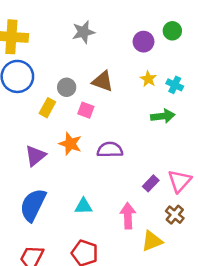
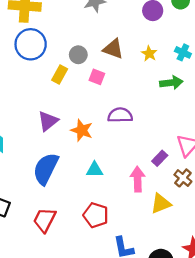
yellow star: (148, 79) -> (149, 54), moved
orange star: (70, 144) -> (82, 130), moved
purple rectangle: (151, 183) -> (160, 158), moved

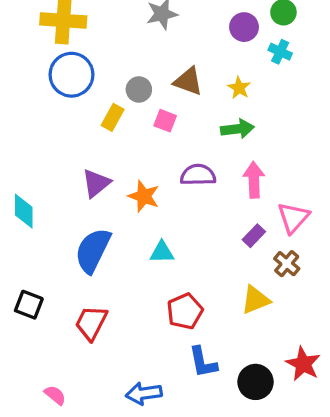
cyan cross: (183, 52) -> (280, 52), moved
green arrow: (171, 83) -> (237, 129), moved
pink arrow: (138, 179) -> (254, 180), moved
red pentagon: (96, 215) -> (185, 311), moved, turned 30

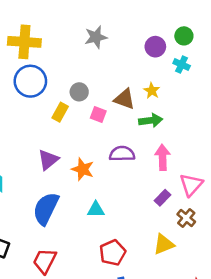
brown triangle: (188, 81) -> (124, 99), moved

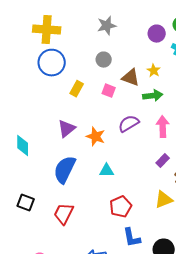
gray circle: (79, 92) -> (104, 60), moved
purple semicircle: (122, 154) -> (129, 124), turned -30

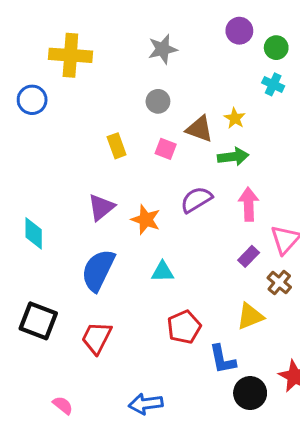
purple circle: (157, 34) -> (239, 31), moved
blue circle: (52, 63) -> (32, 100), moved, size x0.7
yellow rectangle: (77, 89) -> (117, 146), turned -49
black square: (26, 203) -> (38, 321), size x1.4
blue L-shape: (132, 238) -> (222, 359), moved

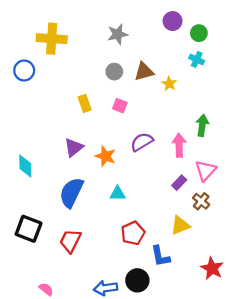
brown triangle: (199, 129) -> (144, 72), moved, turned -35
green arrow: (233, 157) -> (202, 125), moved, turned -75
black circle: (250, 393) -> (137, 280), moved

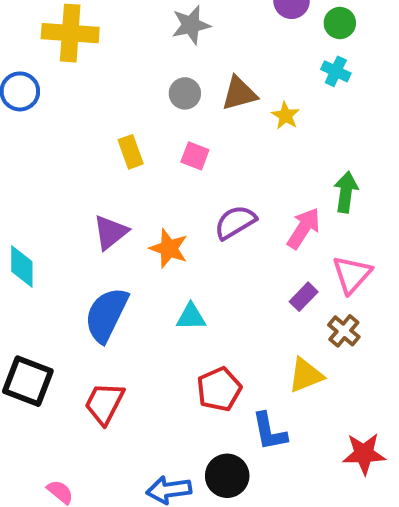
pink arrow: (179, 145) -> (304, 228), turned 35
red star: (212, 268) -> (364, 454), turned -30

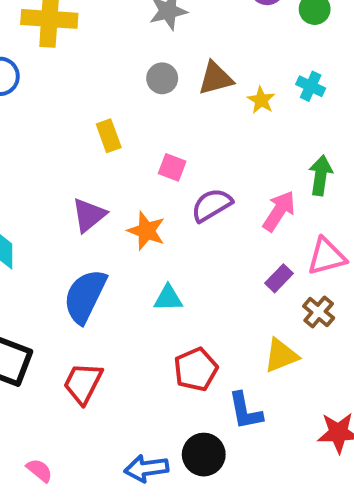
cyan cross: (336, 71) -> (311, 86), moved
pink square: (195, 156) -> (172, 167), moved
pink triangle: (352, 275) -> (327, 257), turned 33

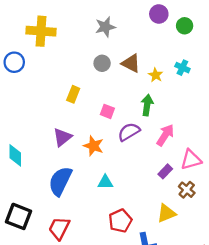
brown triangle: (216, 78) -> (131, 63), turned 42
yellow rectangle: (109, 136) -> (73, 94), turned 42
green arrow: (321, 175) -> (147, 105), moved

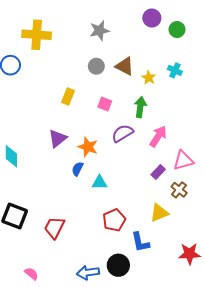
pink square: (107, 111) -> (105, 104), moved
blue semicircle: (60, 181) -> (77, 169), moved, size x0.5

